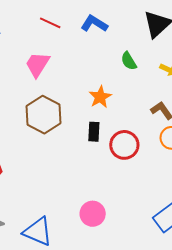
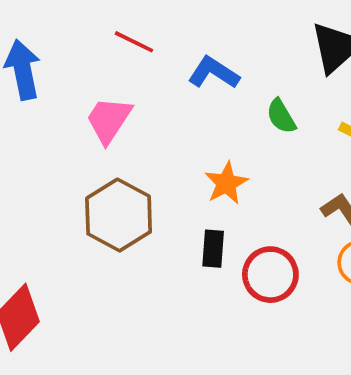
blue L-shape: (94, 24) -> (214, 73), moved

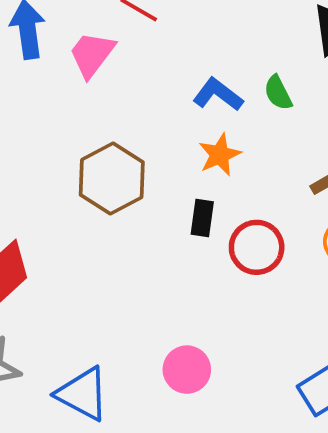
blue L-shape: (214, 73) -> (218, 95), moved
pink trapezoid: (109, 120) -> (92, 54), moved

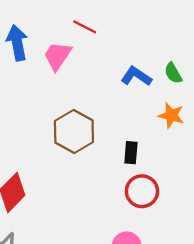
orange star: (220, 155) -> (171, 115), moved, turned -30
red circle: (257, 247) -> (142, 191), moved

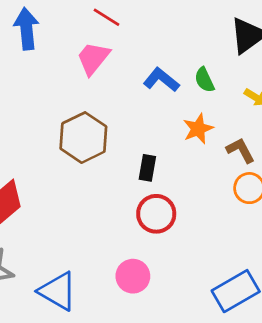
pink trapezoid: (57, 56) -> (93, 58), moved
orange star: (171, 115) -> (198, 129), turned 30

